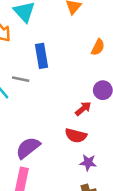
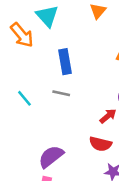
gray line: (21, 79) -> (61, 93), moved

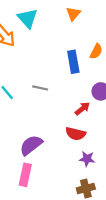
blue rectangle: (65, 62) -> (73, 62), moved

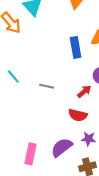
gray line: (40, 88) -> (47, 86), moved
purple semicircle: (31, 145) -> (62, 147), moved

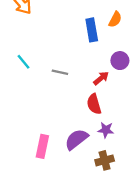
red semicircle: (78, 115) -> (94, 104), turned 60

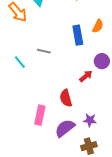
gray line: (60, 72) -> (44, 51), moved
red semicircle: (94, 104) -> (66, 98), moved
pink rectangle: (42, 146) -> (40, 115), moved

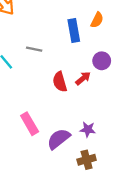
red semicircle: (66, 98) -> (60, 82), moved
pink rectangle: (40, 115) -> (30, 124), turned -42

